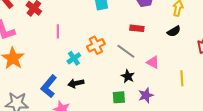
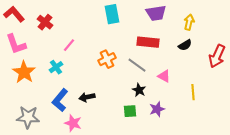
red rectangle: (137, 28) -> (148, 42), size x1.5
pink line: (58, 31) -> (69, 45), turned 40
cyan cross: (74, 58) -> (56, 67), moved

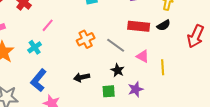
red rectangle: (148, 42) -> (139, 26), moved
yellow line: (193, 92) -> (163, 67), moved
black arrow: (87, 97) -> (82, 77), moved

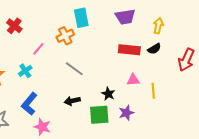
orange cross: (86, 39) -> (65, 36), moved
gray line: (116, 45) -> (74, 69), moved
pink triangle: (143, 56) -> (133, 80), turned -32
green square: (109, 91) -> (99, 115), size x1.5

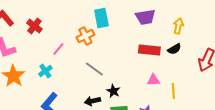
black star: (108, 94) -> (113, 91), moved

